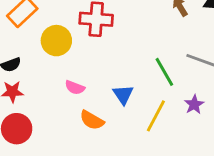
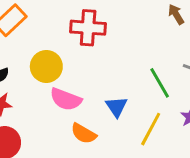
yellow circle: (56, 41) -> (46, 66), moved
pink semicircle: (75, 87) -> (66, 99), size x1.5

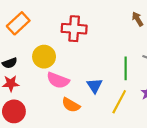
green line: (160, 83) -> (126, 68), turned 30

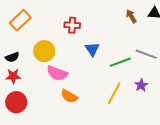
red cross: (74, 29) -> (72, 25), size x0.7
green line: (126, 68) -> (120, 62), turned 70
blue triangle: (95, 86) -> (92, 49), moved

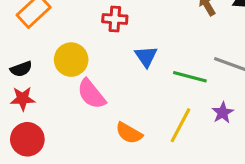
green line: (120, 62) -> (190, 77), turned 35
pink semicircle: (57, 73) -> (91, 94), turned 30
orange semicircle: (69, 96) -> (129, 133), moved

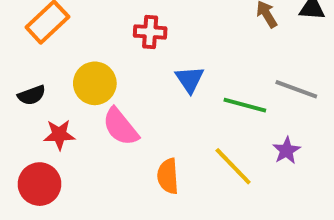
red star: (23, 99) -> (59, 135), moved
yellow line: (180, 125) -> (233, 166), turned -72
orange semicircle: (129, 133) -> (168, 176), turned 56

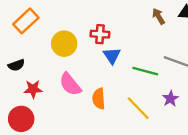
red cross: (150, 32) -> (100, 34), moved
yellow circle: (95, 83) -> (64, 44), moved
orange semicircle: (168, 176) -> (99, 99), moved

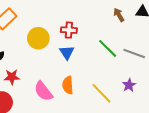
blue triangle: (112, 56) -> (67, 53), moved
green line: (145, 71) -> (108, 48), moved, turned 30
pink semicircle: (70, 84) -> (43, 91), moved

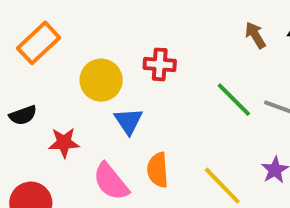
blue triangle: (67, 53) -> (128, 121), moved
red star: (12, 77) -> (64, 143), moved

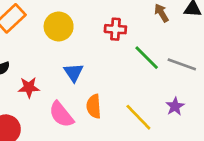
red cross: (160, 64) -> (115, 29), moved
yellow circle: (101, 80) -> (59, 26), moved

